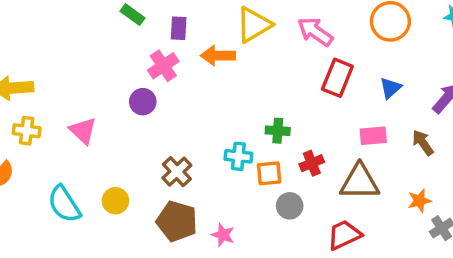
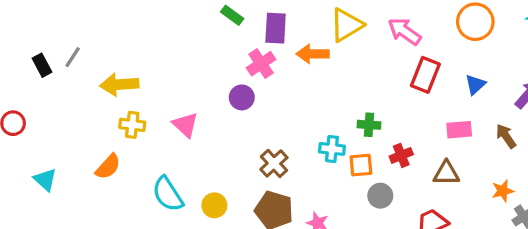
purple rectangle: (179, 28) -> (276, 28), size x1.4
brown triangle: (360, 182) -> (446, 173), size x0.7
yellow circle: (115, 201) -> (214, 205), moved

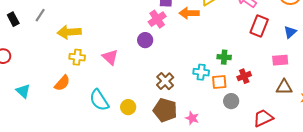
black rectangle: (42, 65) -> (13, 19), moved
brown triangle: (446, 173) -> (284, 87), moved

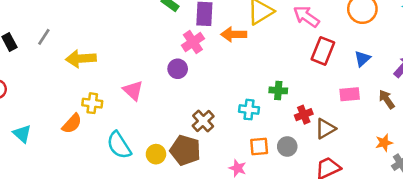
yellow cross: (77, 57) -> (92, 103), moved
orange square: (219, 82) -> (259, 146), moved
brown triangle: (284, 87) -> (325, 129), moved, turned -30
brown pentagon: (165, 110) -> (185, 150), moved

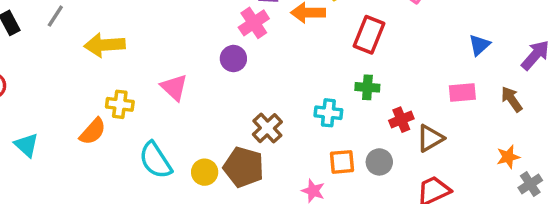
red rectangle: (323, 51) -> (369, 35), moved

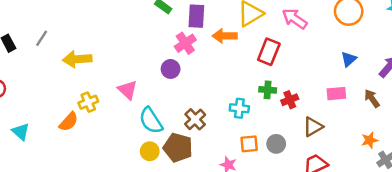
yellow cross: (120, 104) -> (88, 102), turned -30
red cross: (401, 120) -> (290, 100), moved
cyan semicircle: (155, 160) -> (151, 121), moved

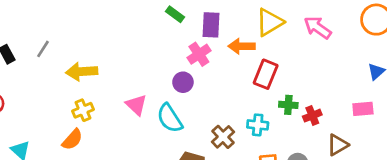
red rectangle: (269, 52) -> (266, 74), moved
yellow cross: (88, 102) -> (83, 110), moved
brown cross: (195, 119) -> (223, 137), moved
cyan semicircle: (151, 121) -> (170, 118), moved

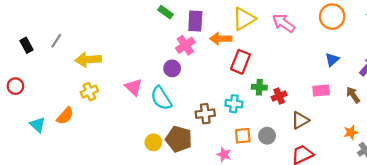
brown cross: (223, 137) -> (205, 114), turned 36
orange semicircle: (72, 140) -> (65, 116), moved

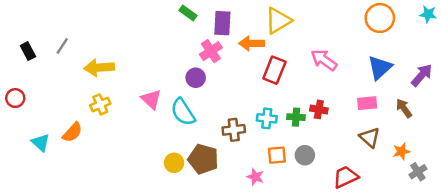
pink arrow: (284, 23) -> (324, 60), moved
blue triangle: (332, 60) -> (380, 68), size x1.5
green cross: (259, 87) -> (296, 117), moved
red cross: (279, 96) -> (319, 109), turned 32
brown triangle: (300, 120) -> (370, 137), moved, turned -48

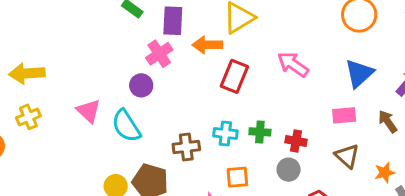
red cross: (319, 109) -> (296, 141), moved
gray circle: (305, 155) -> (289, 170), moved

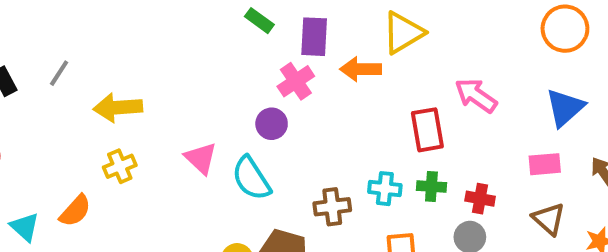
red rectangle: (234, 76) -> (427, 130), moved, turned -32

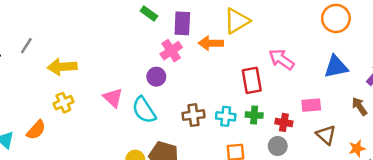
blue triangle: (565, 108) -> (336, 67), turned 30
pink rectangle: (545, 164) -> (311, 105), moved
brown cross: (332, 207) -> (193, 115), moved

